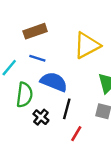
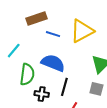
blue line: (37, 58) -> (53, 34), moved
black cross: (41, 117) -> (42, 94), turned -32

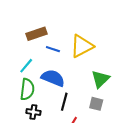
cyan line: (14, 51) -> (26, 66), moved
black cross: (42, 94) -> (33, 112), moved

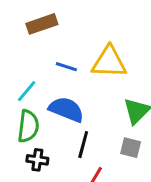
brown rectangle: (36, 34) -> (42, 24), moved
yellow triangle: (82, 46) -> (109, 62), turned 30

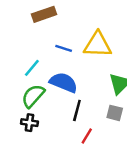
green semicircle: (28, 126) -> (33, 96), turned -145
black cross: (37, 160) -> (29, 123), moved

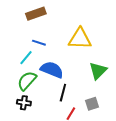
blue line: (64, 48) -> (39, 43), moved
gray square: (115, 113) -> (92, 104), moved, turned -32

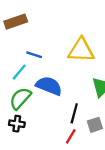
brown rectangle: (36, 14) -> (16, 22), moved
black line: (63, 93) -> (74, 113), moved

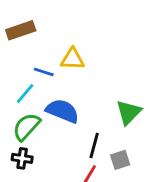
yellow triangle: (81, 50) -> (73, 59), moved, size x0.7

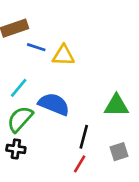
blue line: (44, 72) -> (36, 47), moved
green triangle: (129, 112) -> (116, 106), turned 45
gray square: (120, 160) -> (119, 152), moved

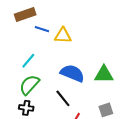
blue semicircle: (54, 104) -> (72, 73), moved
black line: (84, 137) -> (63, 98), moved, turned -54

